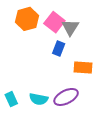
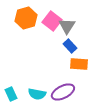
blue rectangle: (59, 48) -> (70, 46), moved, turned -64

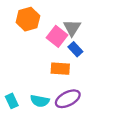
pink square: (52, 21) -> (57, 36), moved
orange rectangle: (79, 64) -> (60, 69), moved

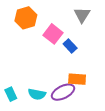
gray triangle: (72, 28) -> (82, 15), moved
orange rectangle: (60, 69) -> (77, 79), moved

